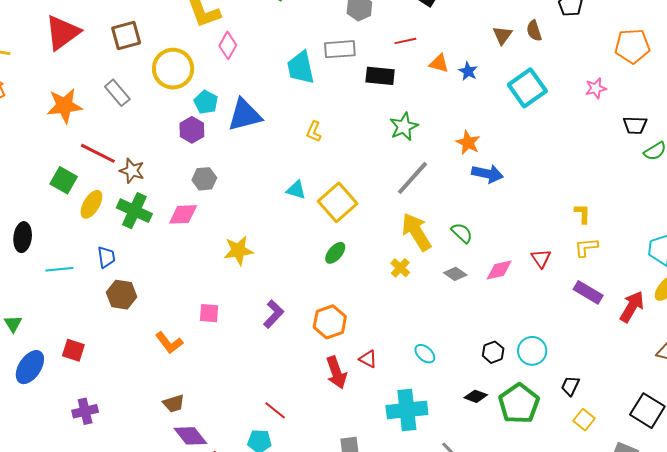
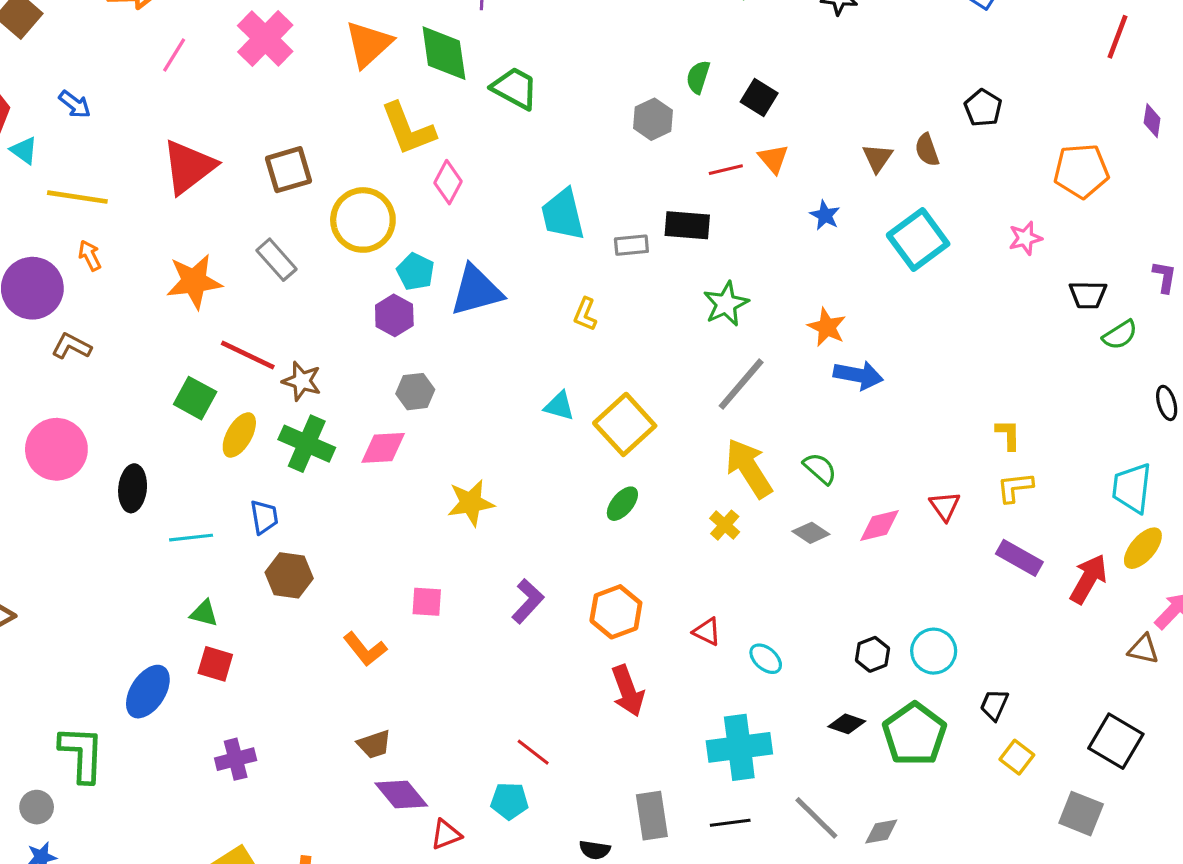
gray rectangle: (340, 49) -> (631, 245), moved, size x0.7
orange triangle: (439, 63) -> (773, 159), moved, turned 35
green triangle: (13, 324) -> (204, 613), moved, turned -42
red triangle: (368, 359) -> (707, 632), moved

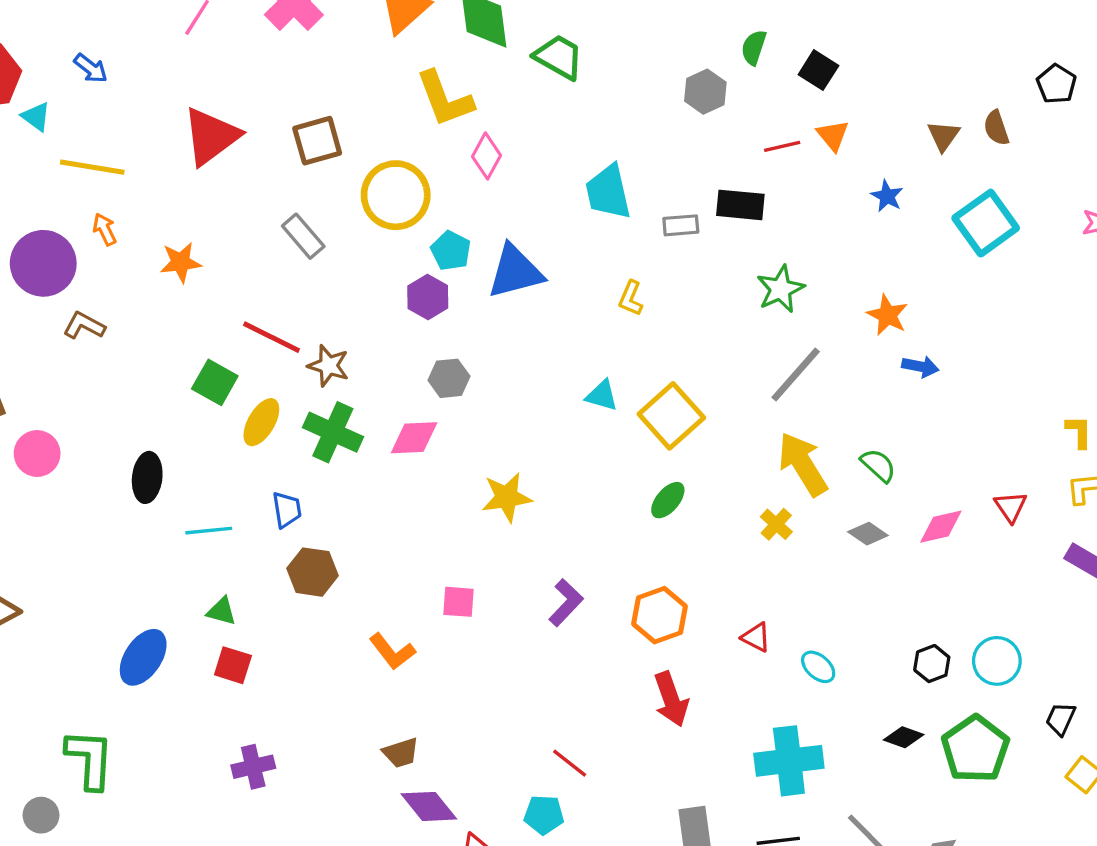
orange star: (194, 281) -> (181, 262), moved, size x0.7
blue arrow: (858, 375) -> (920, 367), size x0.7
pink circle: (56, 449) -> (37, 454), moved, size x0.7
blue ellipse: (148, 692) -> (143, 657), moved

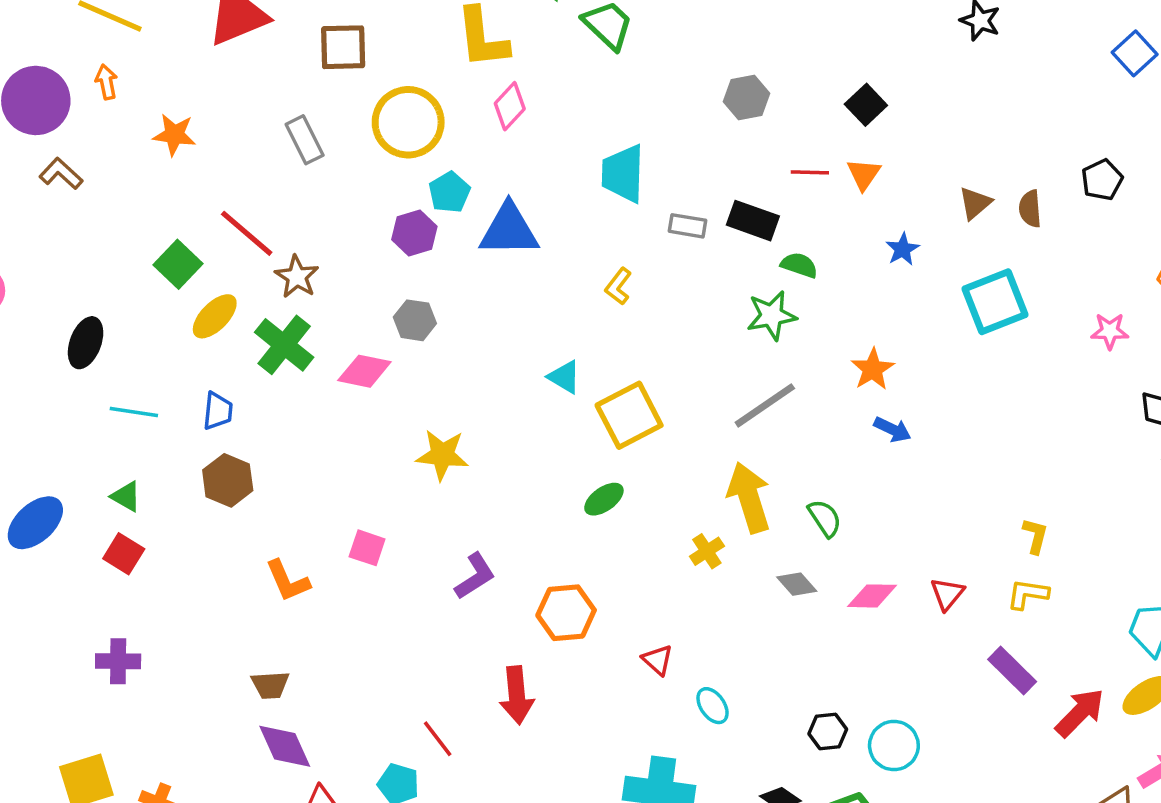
green semicircle: (754, 47) -> (799, 265), moved, turned 76
red arrow: (671, 699) -> (517, 695), moved

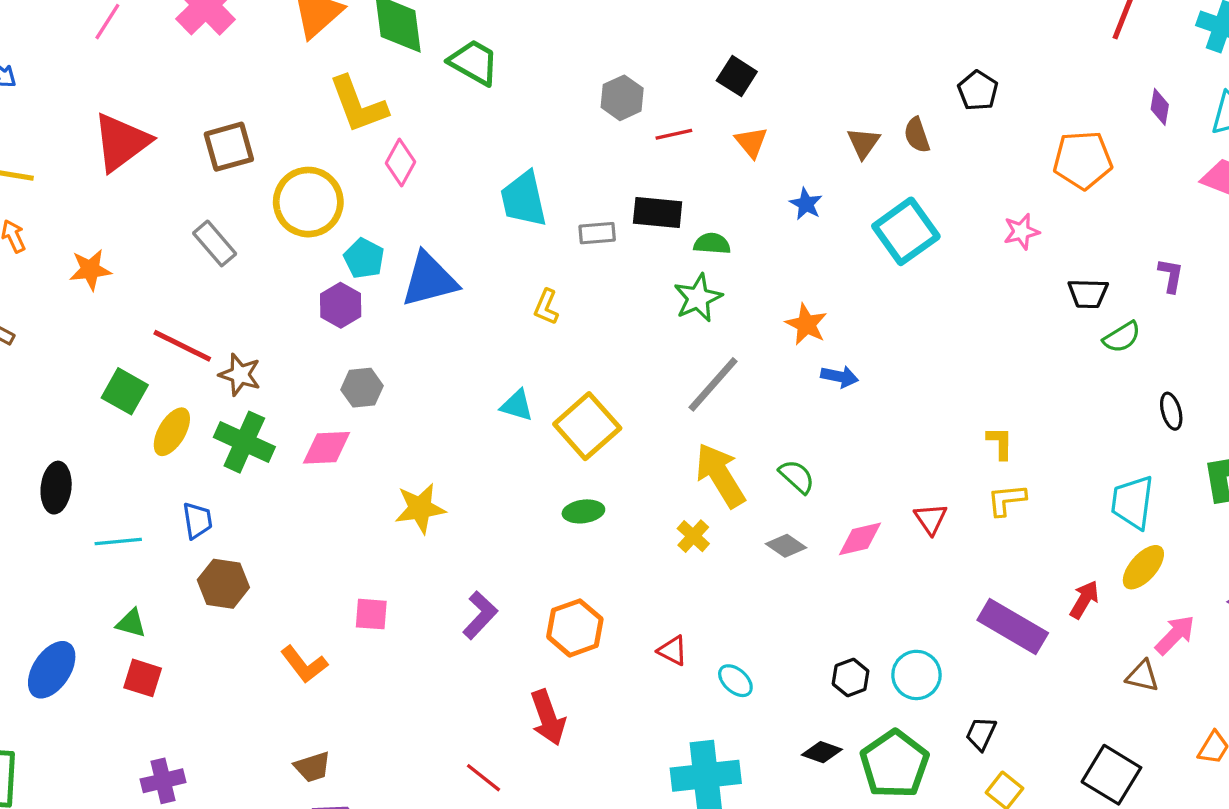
red line: (810, 172) -> (674, 134), moved
green ellipse: (604, 499) -> (583, 511), turned 42
purple rectangle: (1012, 671) -> (1013, 626), moved, size x1.4
red arrow: (1080, 713) -> (1084, 600), size x0.7

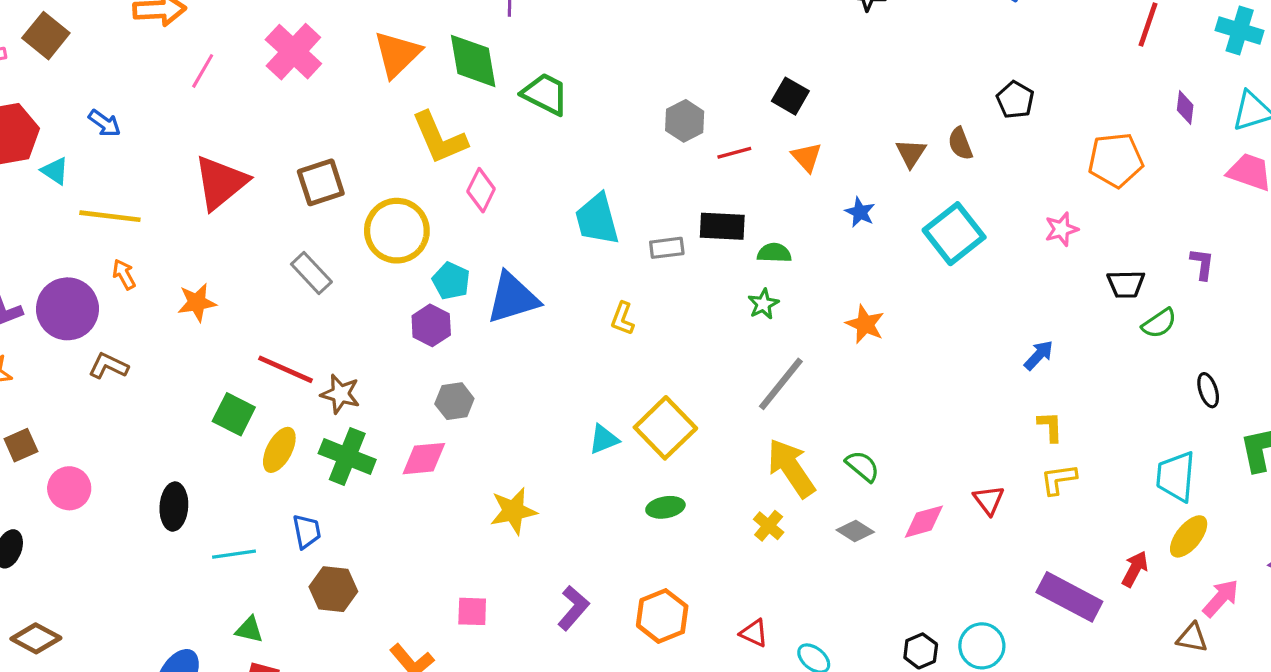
green star: (698, 298) -> (763, 304), size x0.7
blue arrow: (840, 377) -> (1039, 355), moved, turned -56
cyan triangle: (517, 405) -> (604, 439), moved, turned -36

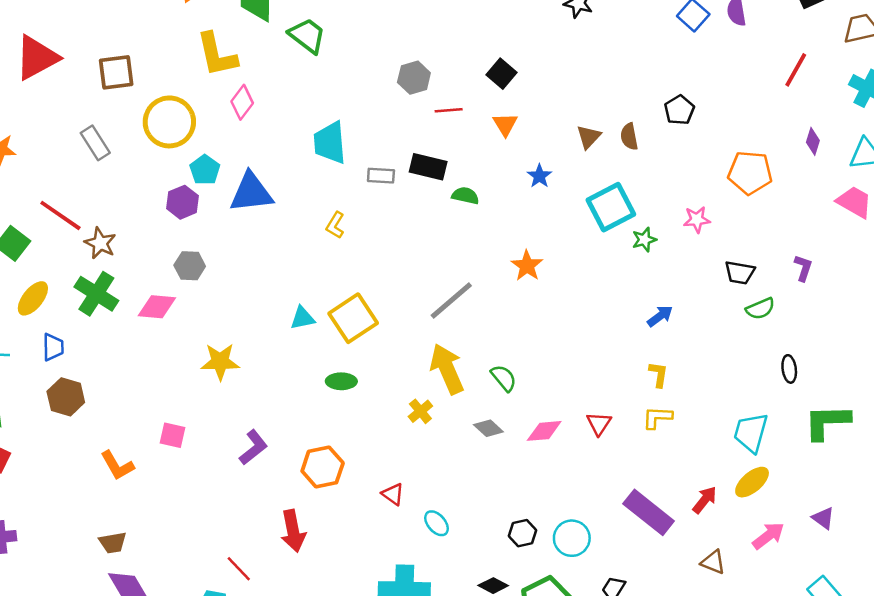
green star: (763, 304) -> (644, 240), moved
yellow ellipse: (279, 450) -> (33, 298), moved
brown triangle: (1192, 638) -> (713, 562), moved

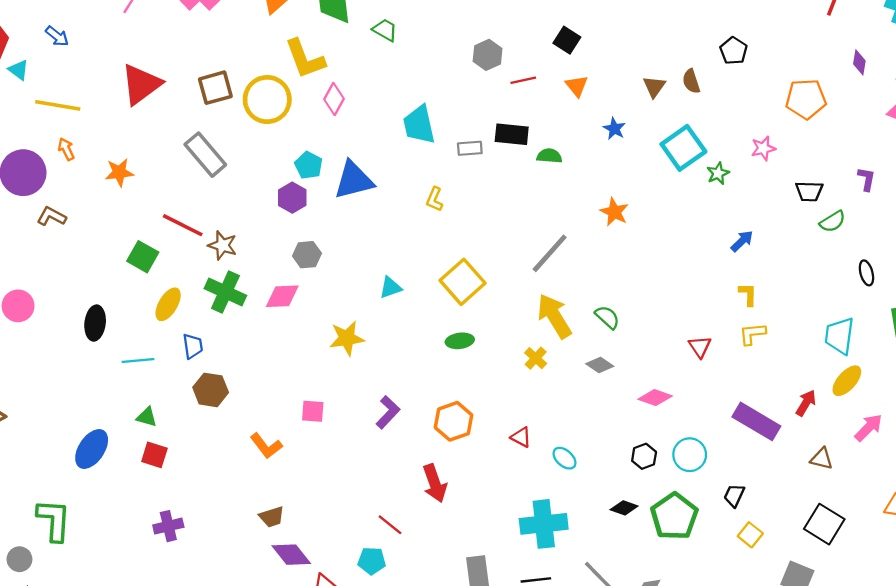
green trapezoid: (307, 36) -> (385, 30), size x0.7
yellow circle: (169, 122) -> (267, 99), moved
gray rectangle: (95, 143) -> (205, 155), size x1.4
cyan triangle: (302, 318) -> (390, 288), moved
pink diamond: (544, 431) -> (655, 398), moved, turned 32

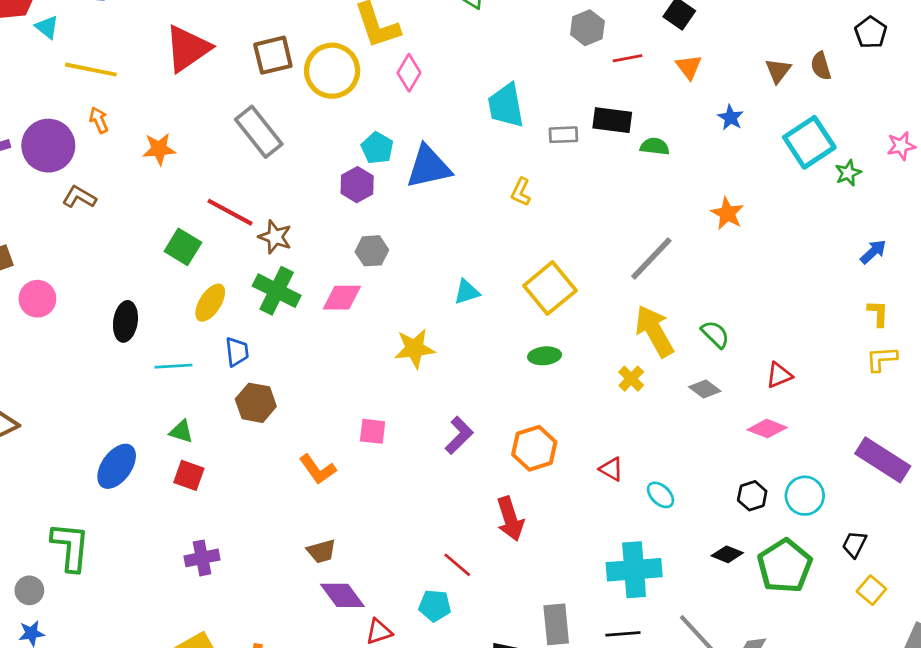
red triangle: (700, 347) -> (779, 375), moved, turned 40

